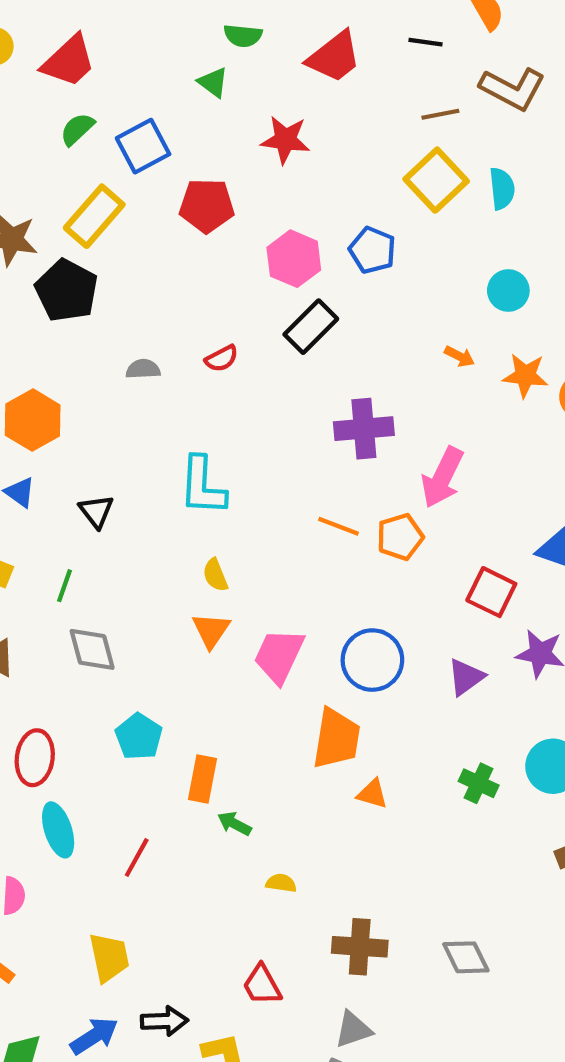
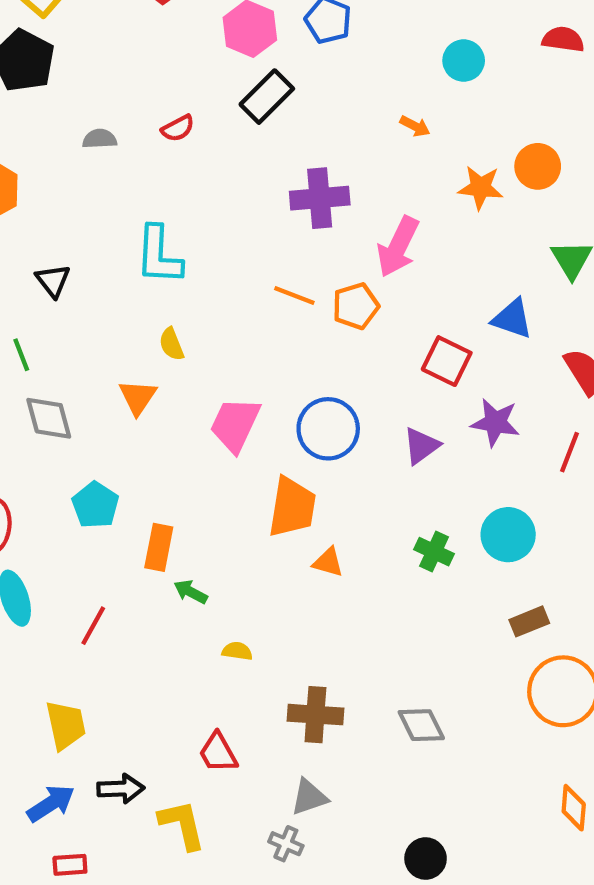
orange star: (525, 375) -> (481, 188), moved
green line: (64, 586) -> (21, 355), turned -40
orange triangle: (211, 630) -> (138, 397), moved

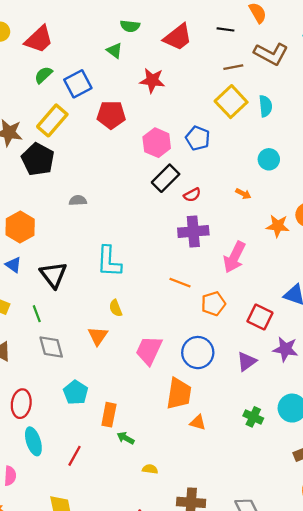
red semicircle: (178, 128) -> (192, 195), moved
black triangle: (53, 281) -> (53, 275), size x1.5
orange pentagon: (356, 306) -> (213, 304), moved

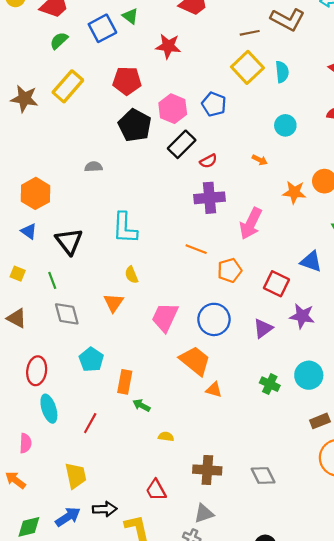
blue square: (78, 84) -> (102, 28), moved
black pentagon: (38, 159) -> (135, 125), moved
orange trapezoid: (179, 394) -> (195, 361), turned -60

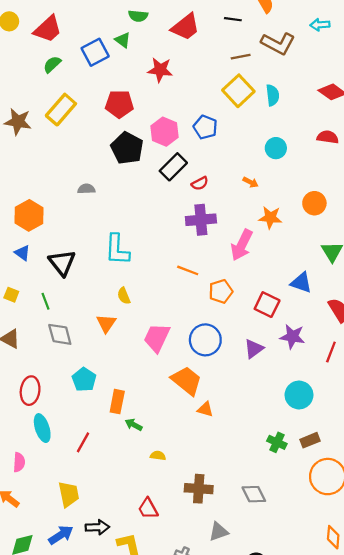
orange star: (294, 192) -> (270, 218), moved
green cross: (270, 384) -> (277, 442), moved
gray triangle: (204, 513) -> (219, 532), moved

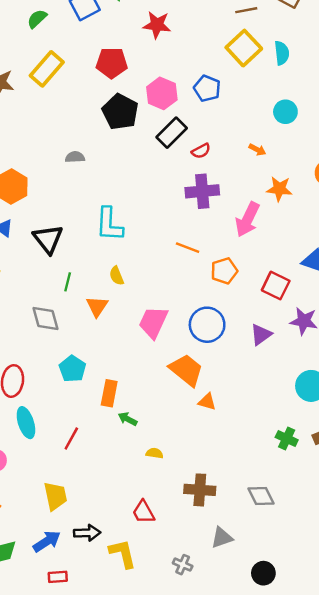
green line: (46, 301) -> (68, 282), moved, turned 35

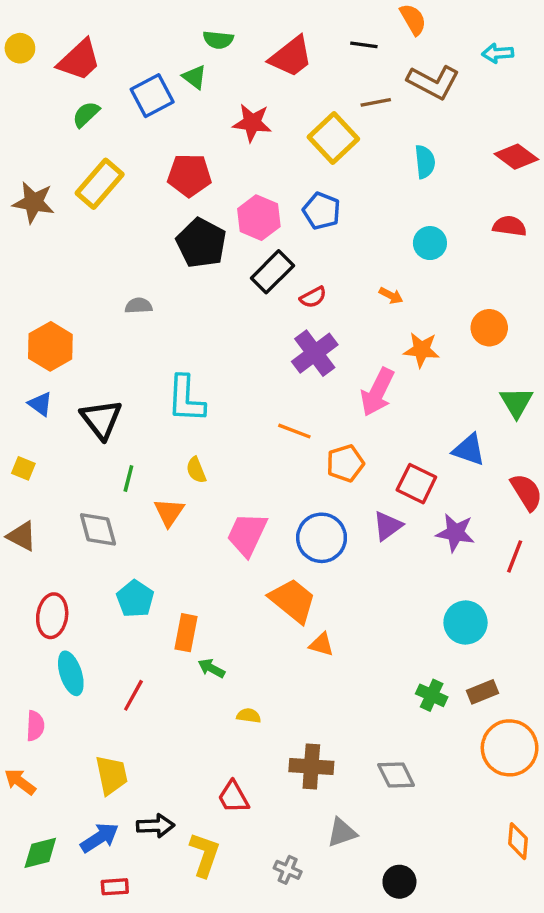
yellow square: (244, 48) -> (333, 138), moved
purple cross: (202, 191) -> (315, 353), turned -32
purple triangle: (261, 334) -> (388, 526), moved
yellow L-shape: (123, 554) -> (205, 855), turned 32

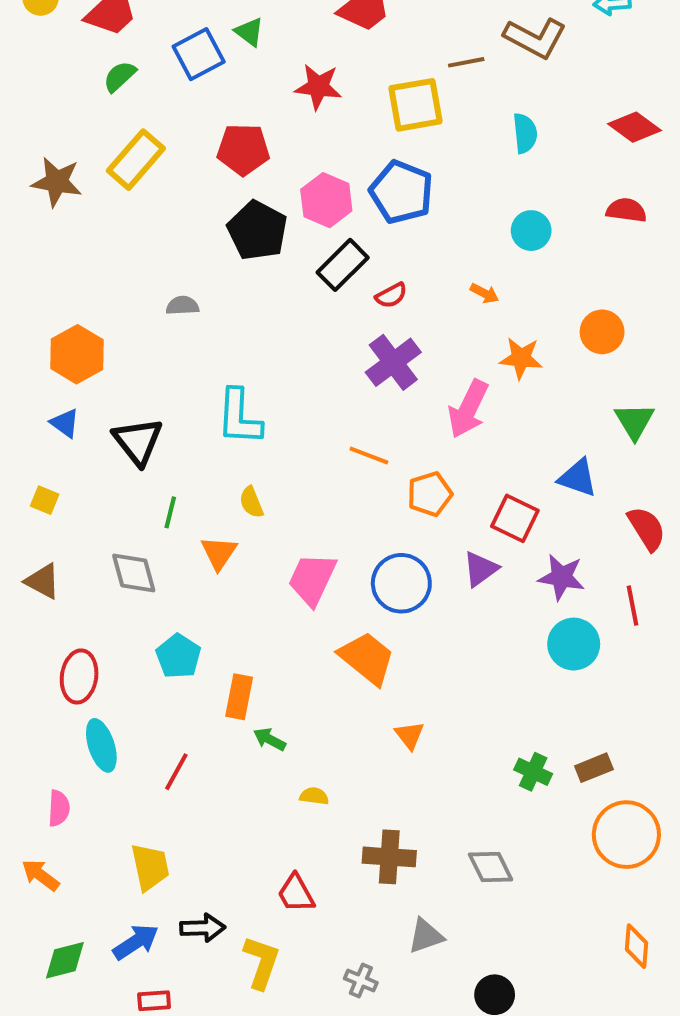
yellow square: (333, 138) -> (416, 105), turned 33
blue pentagon: (322, 211) -> (401, 192), size x1.4
red line: (515, 556) -> (632, 606), turned -32
cyan circle: (466, 623) -> (574, 644), moved
orange triangle: (322, 645) -> (409, 735), moved, turned 36

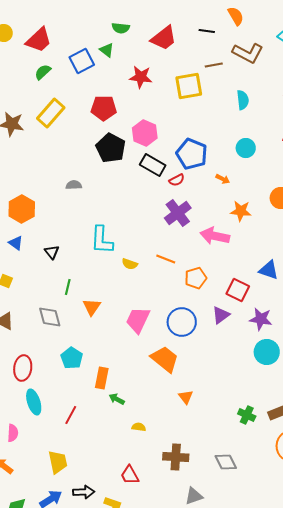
blue pentagon: (401, 192) -> (192, 154), moved
black rectangle: (343, 265) -> (153, 165), turned 75
pink arrow: (468, 409) -> (215, 236), turned 76
black triangle: (138, 441) -> (52, 252), size x0.6
yellow semicircle: (251, 502) -> (130, 264), moved, turned -49

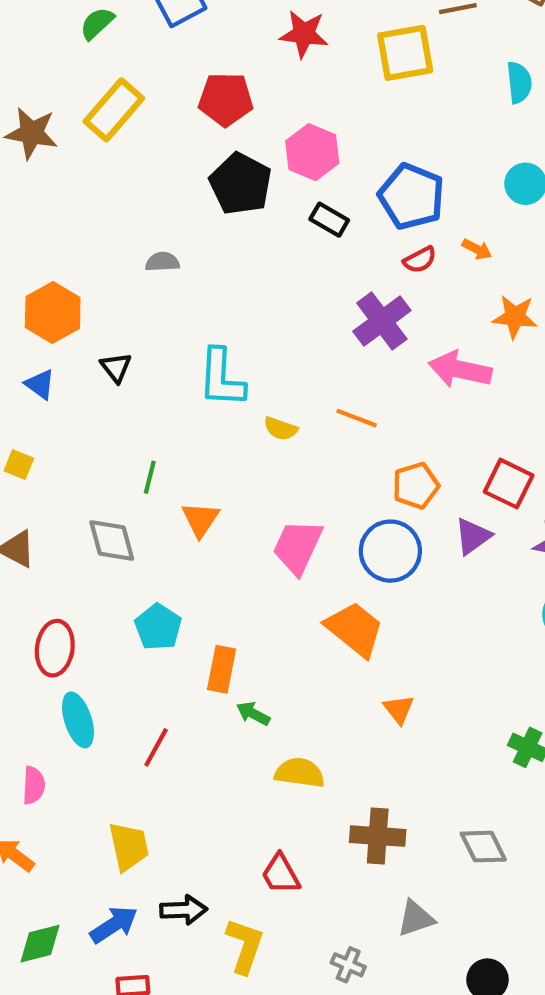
black rectangle: (153, 165) -> (329, 220), size x0.7
red semicircle: (177, 180) -> (420, 260), moved
black triangle: (52, 252) -> (116, 367), moved
orange pentagon: (196, 278) -> (416, 486), moved
yellow semicircle: (139, 427) -> (300, 773), size x1.6

